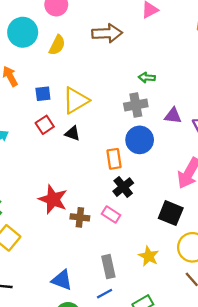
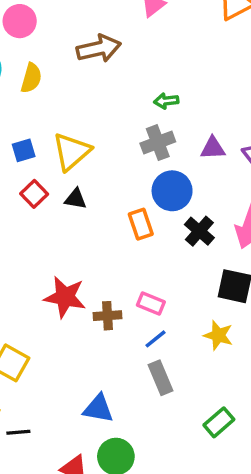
black cross: (123, 187) -> (199, 231), moved
yellow star: (149, 256) -> (218, 335), moved
blue line: (105, 294) -> (155, 339), moved

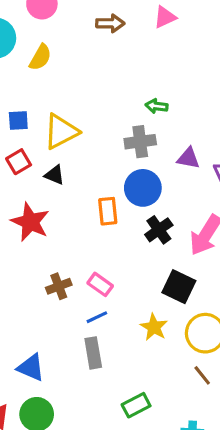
brown arrow: (99, 49) -> (110, 23), moved, size x0.7
red star: (65, 297) -> (30, 222), moved
brown cross: (107, 316) -> (59, 286), turned -30

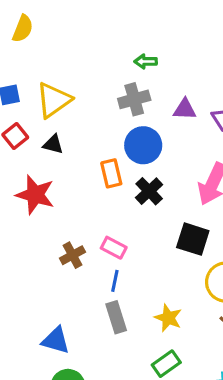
black cross: (159, 230) -> (149, 191), moved
blue line: (97, 317) -> (115, 281), turned -45
yellow star: (154, 327) -> (168, 318), moved

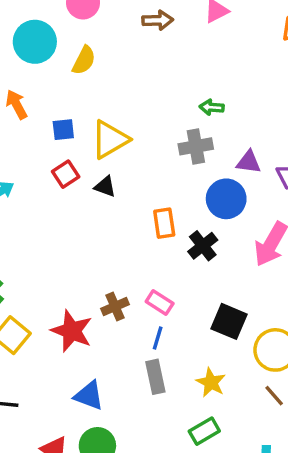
blue circle: (143, 145) -> (226, 199), moved
red star: (35, 195) -> (72, 331), moved
black square: (193, 239) -> (229, 321), moved

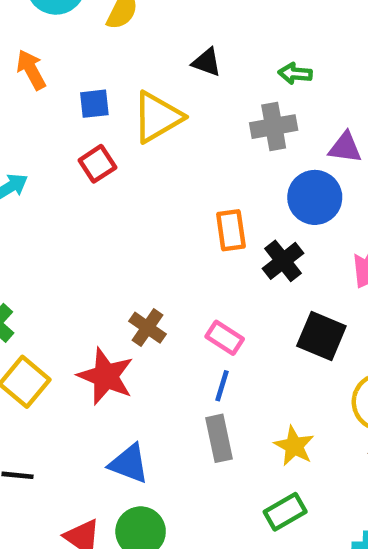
black triangle: (105, 187) -> (207, 62), moved
brown cross: (115, 306) -> (147, 328), moved, turned -32
black square: (229, 321) -> (321, 336), moved

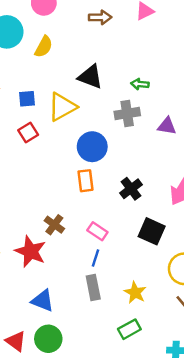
black triangle: (207, 62) -> (90, 77), size x1.5
blue circle: (315, 197) -> (92, 147), moved
orange rectangle: (231, 230) -> (85, 181), moved

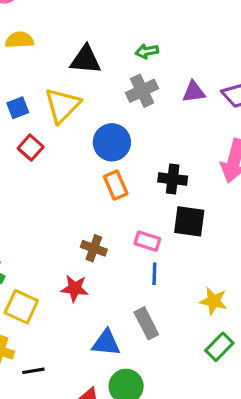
yellow semicircle: (44, 47) -> (19, 40), turned -105
black cross: (131, 189) -> (173, 179), turned -30
black square: (152, 231) -> (189, 221), moved
red star: (30, 251) -> (75, 288), size x0.7
gray rectangle: (93, 287) -> (146, 323), moved

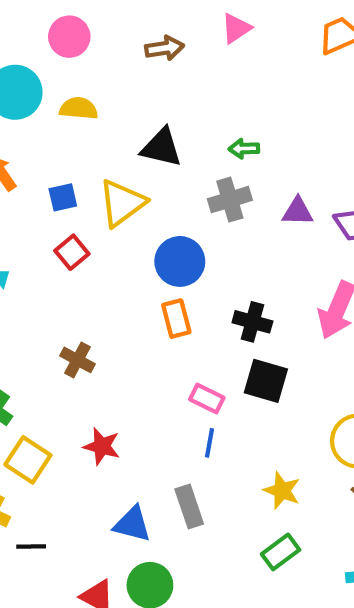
brown cross: (94, 248) -> (77, 360), moved

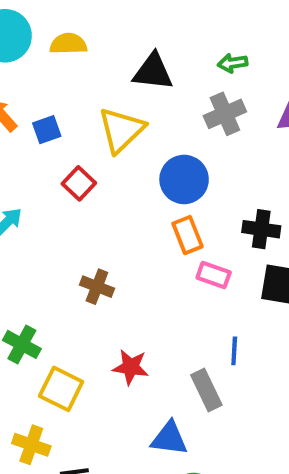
blue square: (63, 197) -> (47, 130), moved
pink rectangle: (207, 398) -> (214, 275), moved
gray rectangle: (189, 507) -> (206, 390), moved

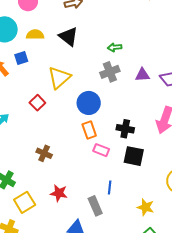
black triangle: (153, 72) -> (68, 37), moved, turned 30
blue square: (47, 130) -> (21, 58), moved
yellow square: (61, 389) -> (25, 202), turned 30

